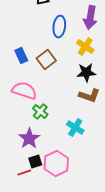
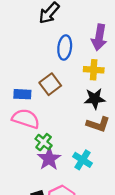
yellow cross: (85, 46) -> (94, 70), turned -30
blue rectangle: (21, 55) -> (22, 94), moved, turned -63
purple star: (29, 138) -> (49, 159), moved

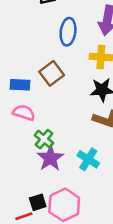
pink semicircle: (26, 119) -> (24, 113), size x0.7

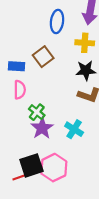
pink semicircle: (24, 113) -> (20, 90), turned 72
black square: (38, 202) -> (31, 165), size x1.6

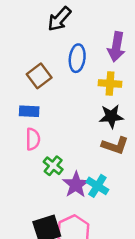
brown square: (43, 57) -> (39, 76), moved
purple star: (42, 128) -> (76, 185), moved

